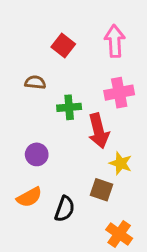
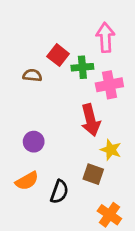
red square: (63, 45) -> (58, 55), moved
green cross: (69, 107) -> (82, 67), moved

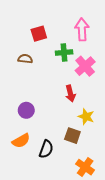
red square: (58, 55) -> (39, 34), moved, turned 35
pink cross: (109, 85) -> (85, 66), turned -30
red arrow: (91, 120) -> (70, 93), size x0.7

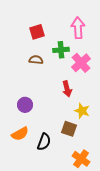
brown semicircle: (25, 59) -> (36, 60), moved

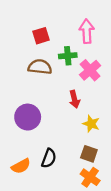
brown semicircle: (36, 60) -> (40, 67), size x1.5
purple circle: (25, 105) -> (28, 117), size x1.5
brown square: (69, 129) -> (89, 154), moved
orange semicircle: (20, 134) -> (21, 166), moved

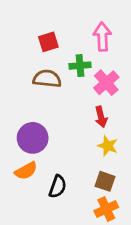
red arrow: (74, 99) -> (101, 117), moved
orange semicircle: (21, 166) -> (26, 171), moved
orange cross: (90, 177) -> (106, 209), turned 30

